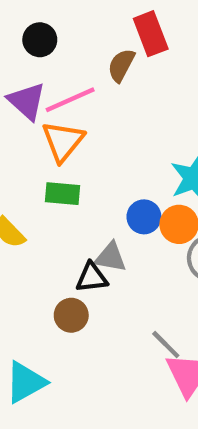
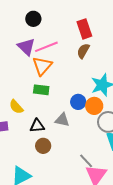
red rectangle: (151, 34) -> (84, 29), moved
brown semicircle: (121, 65) -> (83, 51), moved
black triangle: (92, 277) -> (37, 126), moved

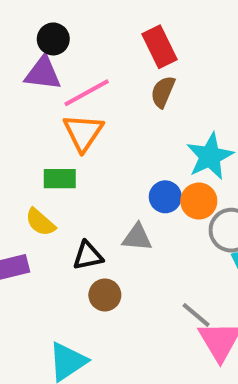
purple triangle: (26, 47) -> (43, 73), moved, turned -30
green rectangle: (41, 90) -> (60, 179), moved

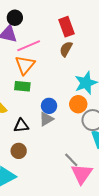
green rectangle: (60, 179) -> (22, 86), moved
blue circle: (165, 197) -> (49, 106), moved
gray triangle: (137, 237) -> (46, 119), turned -42
brown circle: (105, 295) -> (19, 151), moved

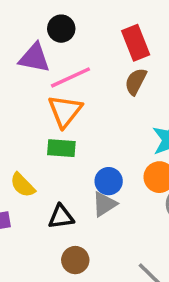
black circle: (15, 18) -> (61, 29), moved
brown circle: (19, 151) -> (75, 260), moved

